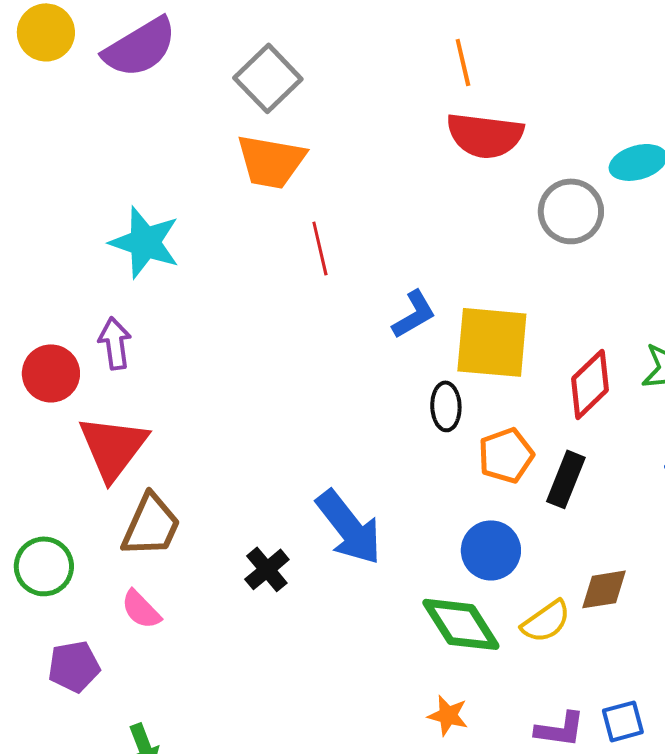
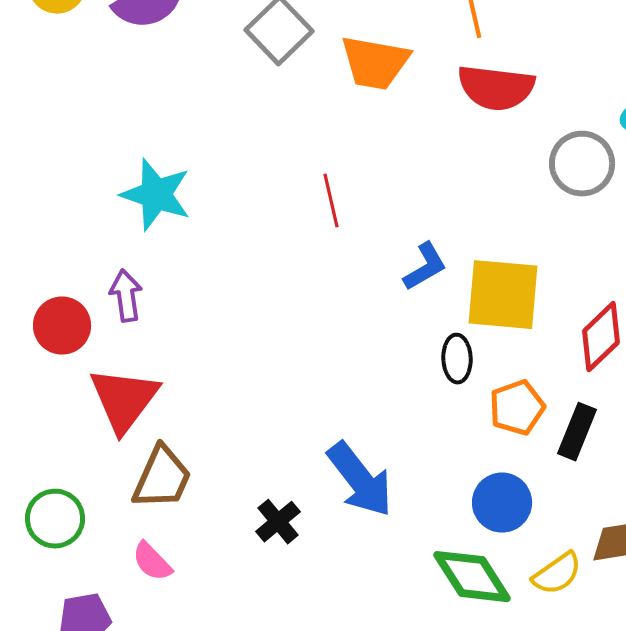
orange trapezoid: (271, 161) -> (375, 63), moved

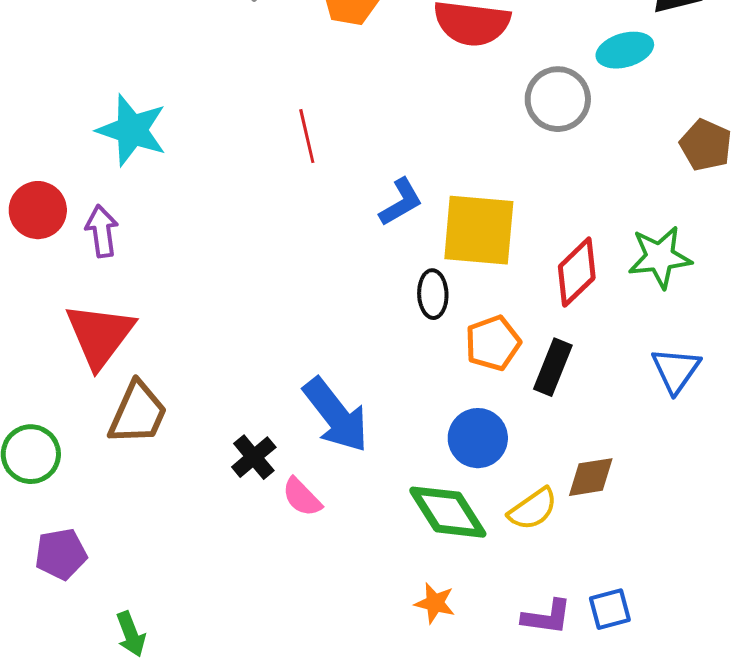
red circle: (62, 326) -> (38, 210), moved
pink semicircle: (152, 562) -> (302, 497), moved

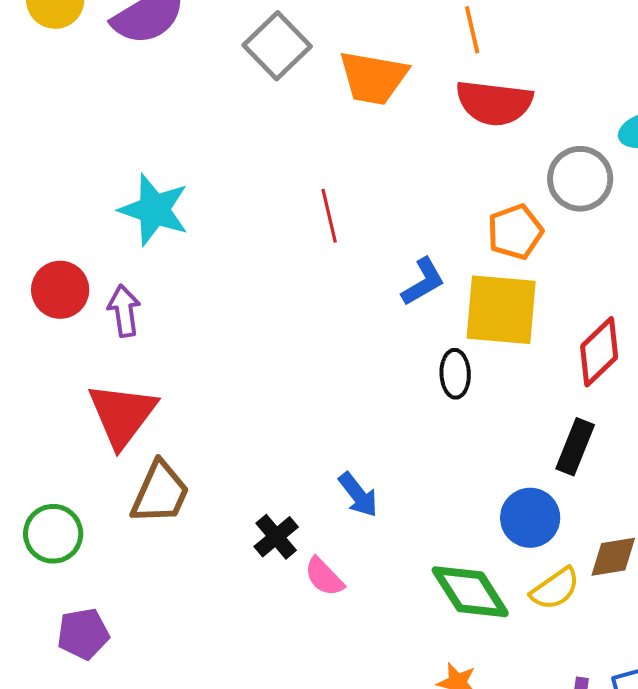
orange pentagon: (493, 343) -> (515, 232), moved
blue arrow: (336, 415) -> (358, 495), size x0.6
blue circle: (478, 438) -> (530, 518), moved

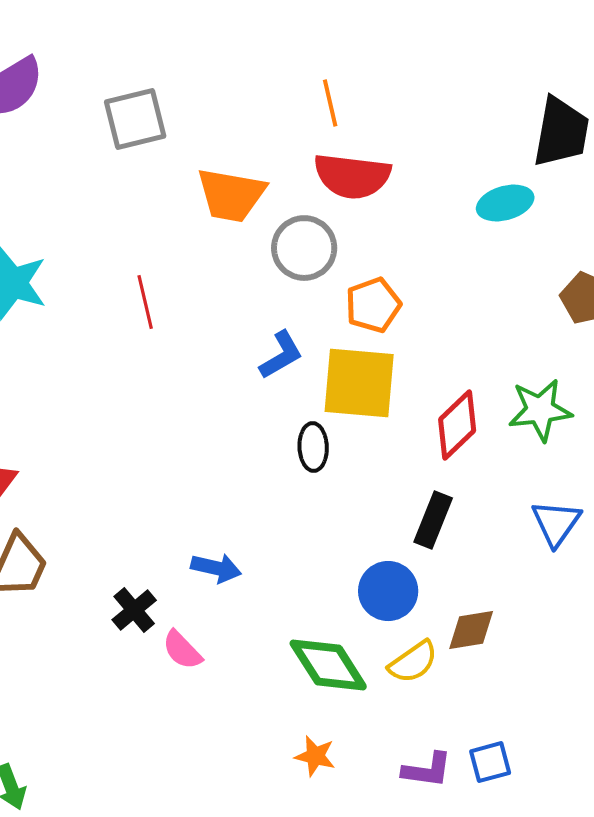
gray square: (277, 46) -> (135, 119), turned 30
orange trapezoid: (373, 78) -> (231, 195), moved
gray circle: (580, 179) -> (304, 248), moved
red line: (329, 216) -> (145, 302), moved
blue arrow: (358, 495) -> (216, 568), turned -39

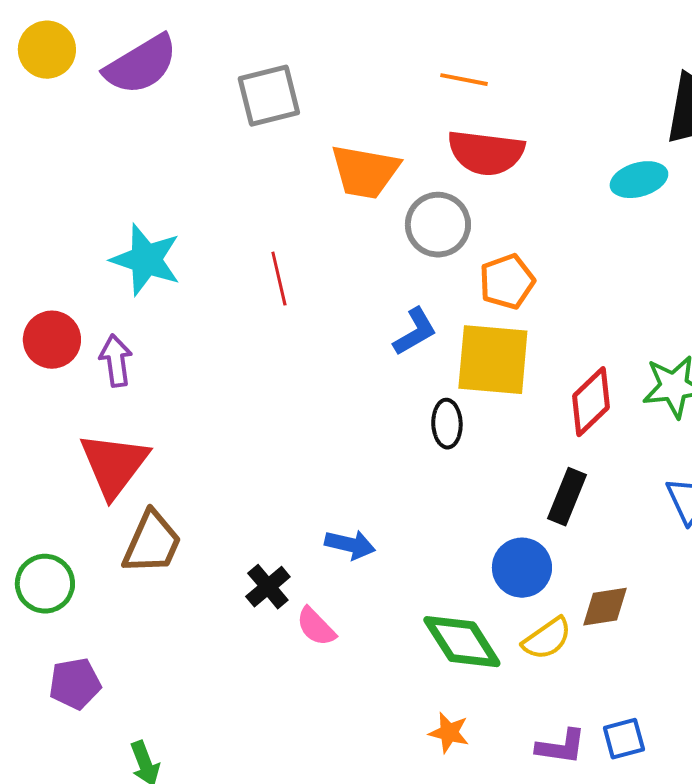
orange line: (330, 103) -> (464, 80), turned -66

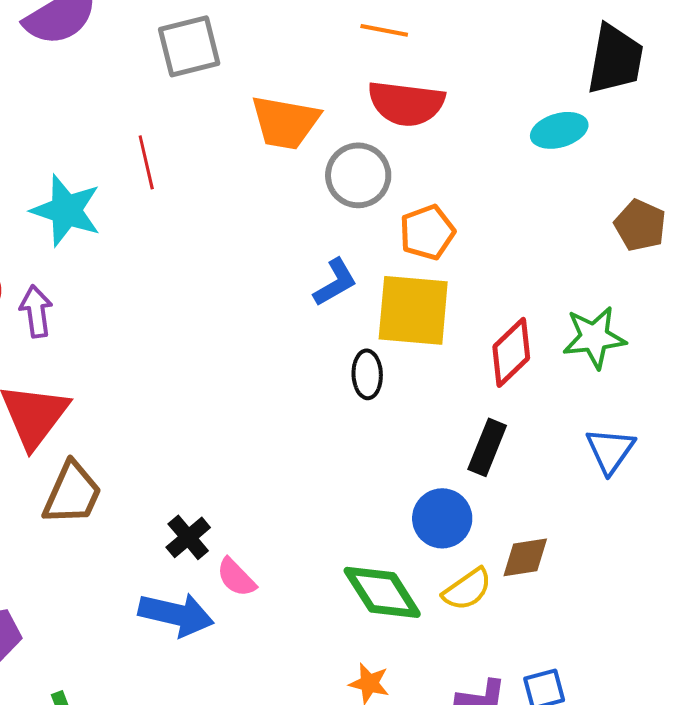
red line: (279, 279) -> (146, 162), moved
blue arrow: (350, 545) -> (176, 614), moved, size x1.5

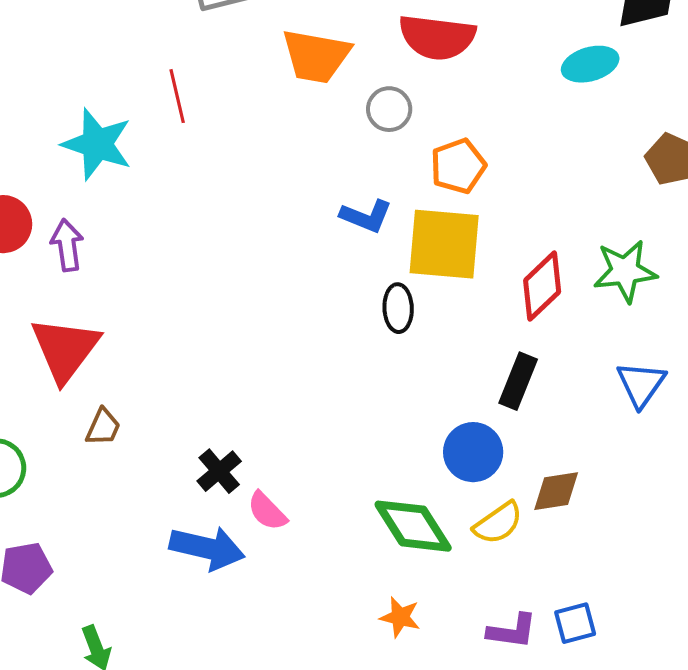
gray circle: (358, 175) -> (389, 109), size x0.7
blue L-shape: (335, 282) -> (366, 216), turned 52
brown trapezoid: (72, 493) -> (103, 427), size x0.6

